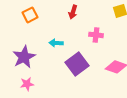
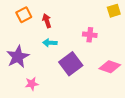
red arrow: (73, 12) -> (47, 21), moved, turned 144
pink star: (27, 84) -> (32, 84), moved

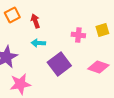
yellow square: (114, 11) -> (102, 30), moved
pink star: (32, 84) -> (20, 84), size x1.5

